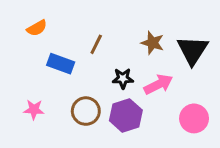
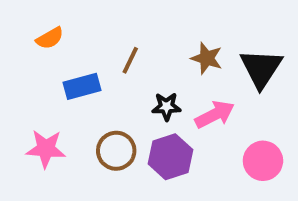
blue rectangle: (61, 64) -> (82, 86), turned -35
pink star: (34, 110) -> (46, 149), size x1.4

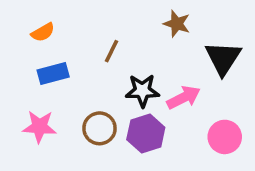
brown star: (207, 58) -> (177, 24), moved
blue rectangle: (82, 86) -> (53, 73), moved
black star: (166, 106) -> (142, 91), size x1.4

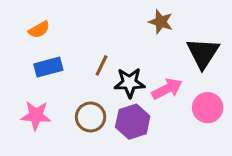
brown line: (112, 51) -> (101, 65), moved
pink circle: (225, 137) -> (208, 108), moved

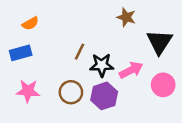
blue rectangle: (48, 67) -> (21, 53), moved

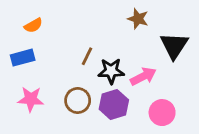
pink circle: (163, 85) -> (162, 113), moved

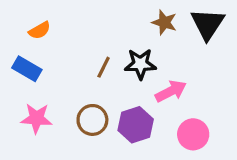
black triangle: (174, 46) -> (208, 24), moved
blue rectangle: (23, 58) -> (27, 69), turned 45
black star: (111, 71) -> (140, 64), moved

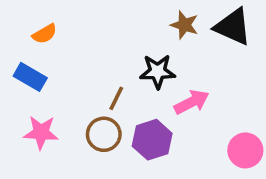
black triangle: (208, 24) -> (233, 27), turned -39
brown line: (104, 67) -> (116, 98), moved
pink circle: (193, 134) -> (245, 150), moved

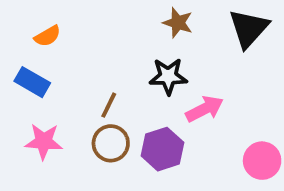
brown star: (184, 25) -> (178, 23), moved
black triangle: (233, 27) -> (249, 28), turned 48
brown line: (116, 98) -> (109, 105), moved

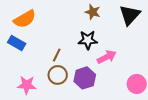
orange semicircle: (48, 36) -> (25, 19), size x1.6
pink star: (44, 141) -> (27, 85), moved

